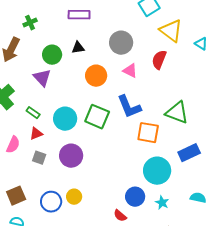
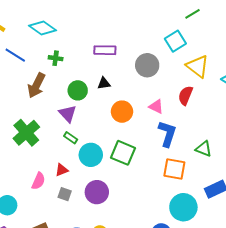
green cross: (30, 23) -> (56, 58), turned 32
gray circle: (121, 43) -> (147, 65), moved
blue L-shape: (129, 107) -> (167, 134), moved, turned -140
green rectangle: (33, 113) -> (71, 138), moved
green triangle: (177, 113) -> (204, 149), size x0.7

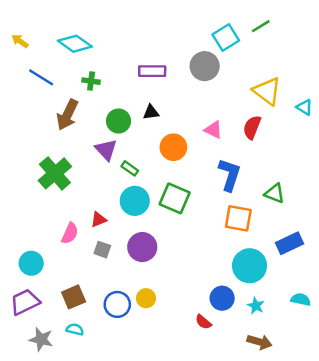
cyan square: (175, 41) -> (226, 37), moved
gray circle: (147, 65) -> (205, 66), moved
pink triangle: (156, 107) -> (213, 130), moved
green rectangle: (71, 138) -> (130, 168), moved

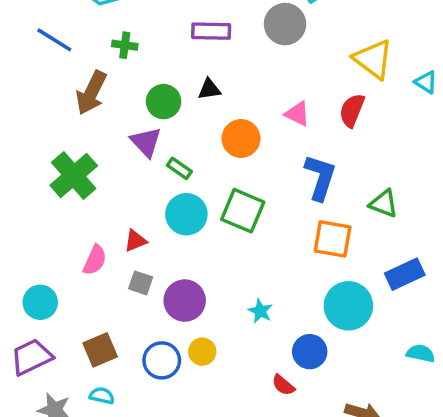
purple circle: (142, 247) -> (185, 301), moved
cyan star: (256, 306) -> (260, 311), moved

